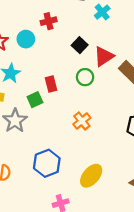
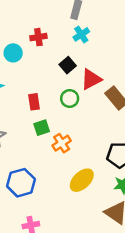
cyan cross: (102, 12) -> (81, 34), moved
green square: (35, 100) -> (42, 128), moved
yellow ellipse: (91, 176) -> (82, 180), moved

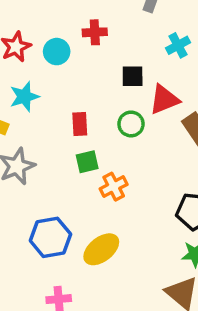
cyan cross: (81, 34) -> (178, 45), moved
black square: (68, 65) -> (133, 76), turned 35
yellow ellipse: (82, 180) -> (101, 249), moved

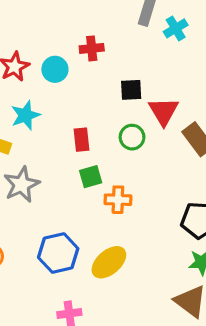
cyan cross: (178, 45) -> (176, 28), moved
red triangle: (164, 99) -> (164, 111), turned -36
orange cross: (114, 187) -> (118, 200), turned 32

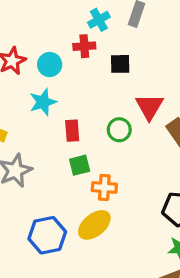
cyan cross: (176, 28) -> (99, 20), moved
black square: (131, 90) -> (120, 64), moved
cyan star: (25, 115) -> (43, 102), moved
yellow ellipse: (109, 262) -> (94, 225), moved

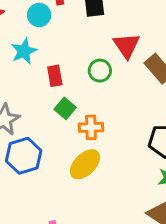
cyan circle: (50, 65) -> (39, 15), moved
green square: (80, 165) -> (65, 108), turned -30
blue hexagon: (47, 235) -> (24, 156), moved

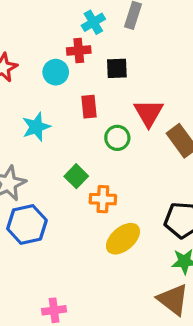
cyan star: (24, 51) -> (36, 127), moved
red rectangle: (55, 76) -> (89, 107), moved
yellow ellipse: (85, 164) -> (123, 239), moved

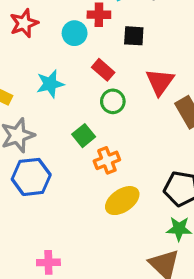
red rectangle: (89, 107) -> (103, 70), turned -50
green circle: (117, 138) -> (113, 101), moved
orange cross: (103, 199) -> (107, 160), turned -30

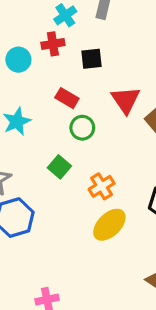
cyan circle: (75, 33) -> (18, 60), moved
orange cross: (107, 160) -> (102, 186), moved

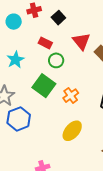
black square: (91, 59) -> (58, 18), turned -32
green square: (59, 167) -> (44, 86), size x1.6
yellow ellipse: (109, 225) -> (72, 131), moved

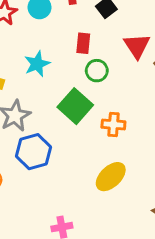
red rectangle: (45, 43) -> (83, 43), turned 64
orange cross: (71, 96) -> (113, 124), turned 35

